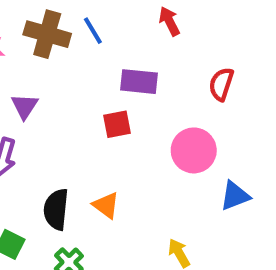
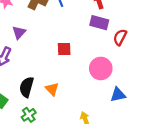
purple rectangle: (139, 82) -> (99, 23), moved

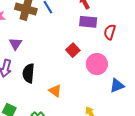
red square: (64, 49) -> (73, 50), moved, turned -32
black semicircle: (27, 87) -> (29, 73), moved

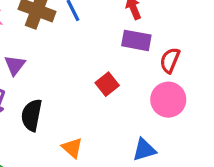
pink circle: (97, 64) -> (168, 100), moved
blue triangle: (117, 86) -> (144, 150), moved

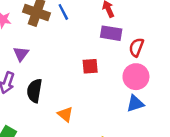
red square: (107, 84) -> (90, 66), turned 35
blue triangle: (144, 150) -> (135, 104), moved

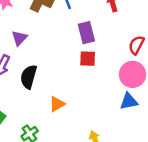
purple rectangle: (111, 33) -> (86, 33), moved, turned 60
orange triangle: (65, 114) -> (57, 104), turned 42

